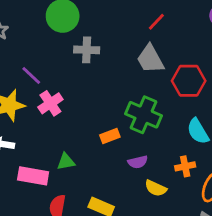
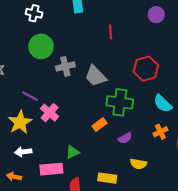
red line: (156, 22) -> (111, 32), turned -32
gray trapezoid: (150, 59) -> (96, 76), moved
yellow semicircle: (156, 188) -> (138, 164), moved

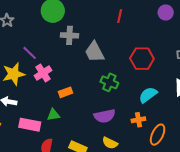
green cross: (120, 102) -> (109, 82), size x0.7
cyan semicircle: (163, 104) -> (148, 95), turned 84
orange rectangle: (99, 125) -> (66, 92), moved
purple semicircle: (125, 138) -> (105, 116), size x1.5

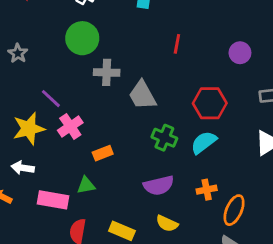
purple circle: (166, 12) -> (240, 53), moved
cyan semicircle: (148, 95) -> (204, 142), moved

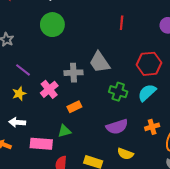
gray cross: (107, 72) -> (73, 73), moved
purple line: (51, 99) -> (23, 70), moved
yellow star: (29, 129) -> (19, 94), size x0.6

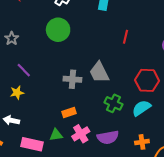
pink cross: (49, 89) -> (81, 134), moved

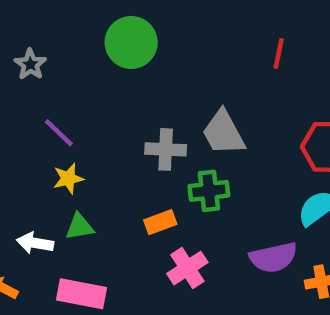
yellow star: (17, 93) -> (68, 179), moved
green cross: (113, 103) -> (209, 191), moved, turned -30
green triangle: (56, 135) -> (80, 227), moved
purple semicircle: (108, 137) -> (273, 257), moved

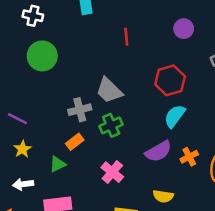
yellow star: (68, 179) -> (22, 149), moved
orange rectangle: (160, 222) -> (75, 142), moved
green triangle: (80, 227) -> (58, 164), moved

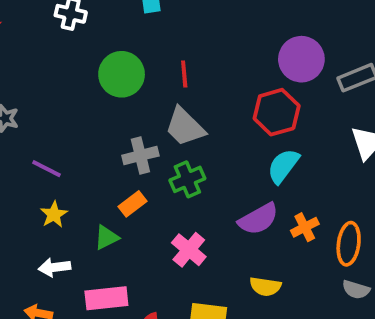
purple circle: (184, 29) -> (301, 59), moved, size x1.5
red line: (126, 37) -> (184, 74), moved
green circle: (42, 56) -> (122, 74), moved

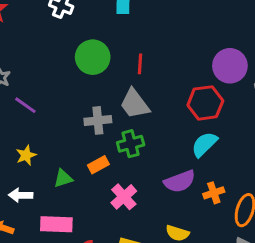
purple line: (46, 169) -> (25, 105), moved
orange rectangle: (132, 204) -> (98, 165), moved

